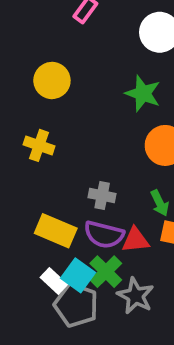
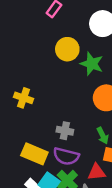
yellow circle: (52, 80) -> (67, 49), moved
red triangle: (135, 240) -> (97, 172), moved

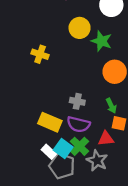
yellow cross: (23, 98) -> (40, 54), moved

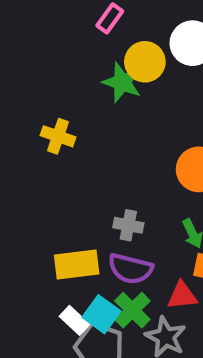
yellow circle: (80, 28) -> (145, 62), moved
green star: (101, 41) -> (122, 82), moved
yellow rectangle: (50, 122) -> (77, 265), turned -30

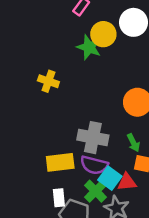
gray cross: (128, 225) -> (93, 138), size x1.6
cyan square: (101, 314) -> (110, 178), moved
white rectangle: (75, 320) -> (59, 198), turned 42

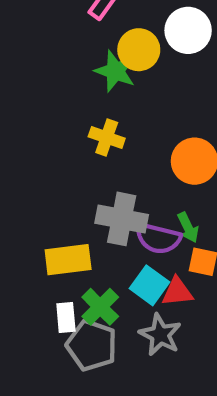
yellow cross: (48, 81) -> (107, 138), moved
purple semicircle: (94, 165) -> (158, 238), moved
green cross: (96, 191) -> (100, 307), moved

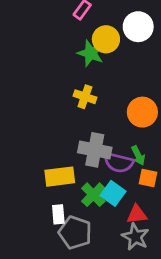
red triangle: (177, 292) -> (137, 214), moved
green cross: (100, 307) -> (93, 195), moved
gray star: (160, 335) -> (135, 237), moved

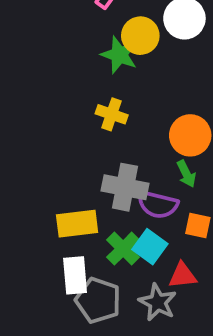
green arrow: (138, 156) -> (186, 174), moved
white rectangle: (58, 214) -> (75, 275), size x1.4
gray star: (135, 237) -> (158, 302), moved

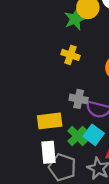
green star: (119, 55) -> (75, 19), turned 30
gray cross: (125, 187) -> (79, 99), size x0.7

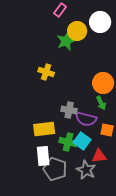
yellow cross: (70, 55) -> (46, 72), moved
green cross: (77, 136) -> (68, 142), turned -30

